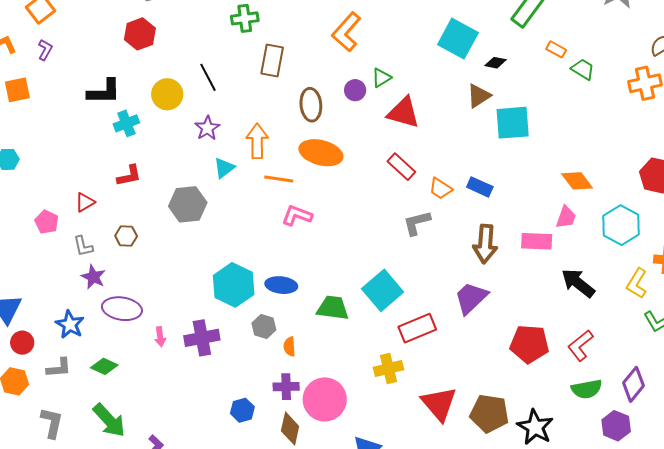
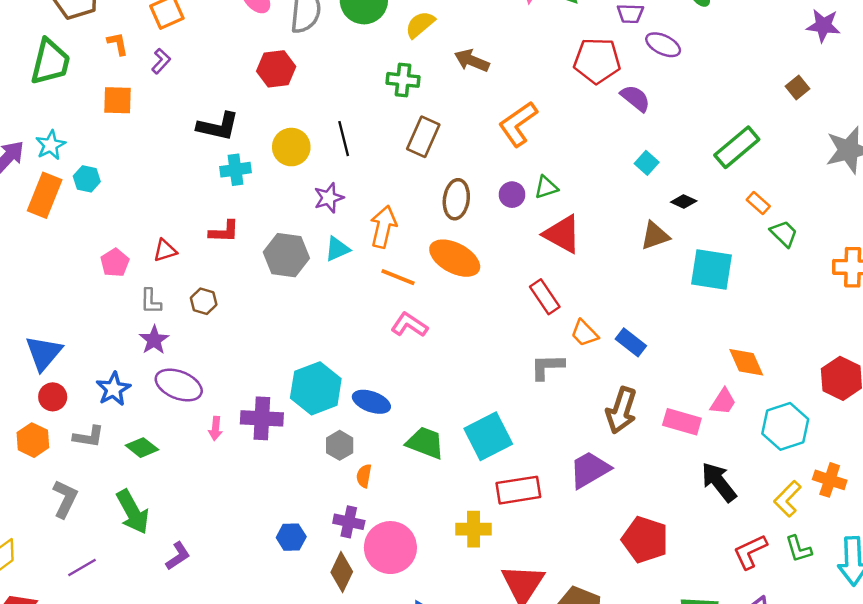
cyan square: (458, 39) -> (647, 163), size x0.5
cyan square: (513, 123) -> (712, 270), moved
gray hexagon: (188, 204) -> (286, 255), moved
purple cross: (202, 338) -> (262, 418), moved
red L-shape: (580, 346) -> (750, 552), moved

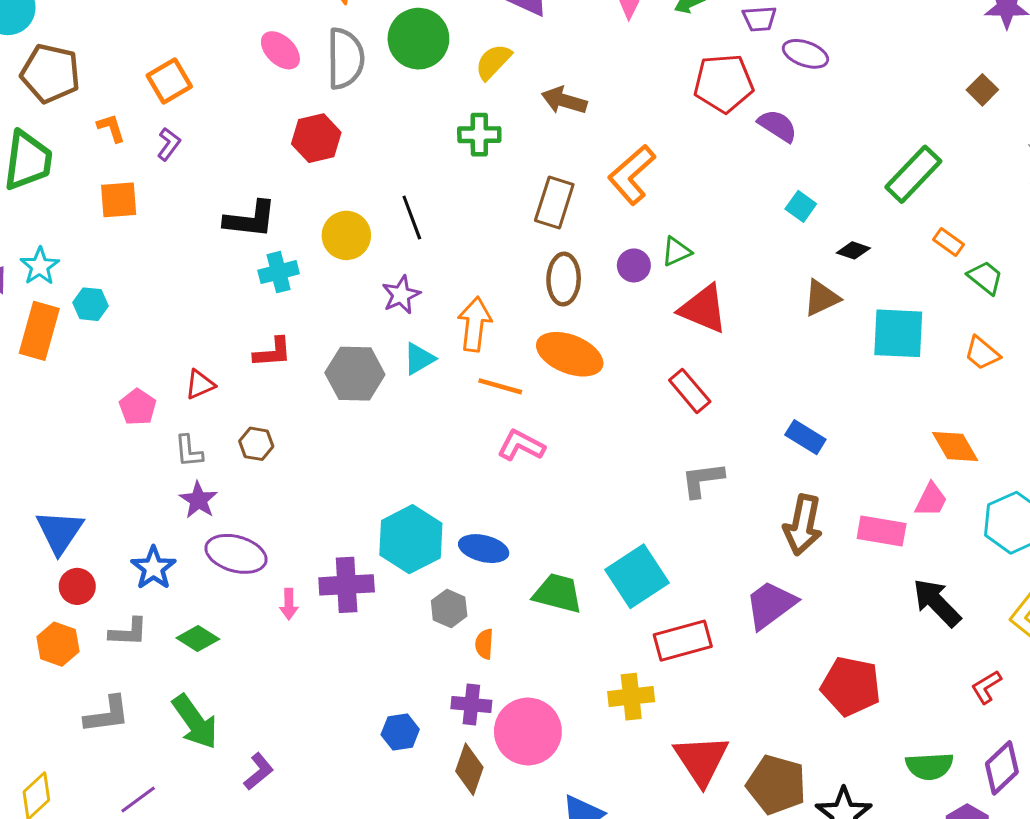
brown rectangle: (423, 137) -> (554, 202), moved
orange trapezoid: (584, 333) -> (982, 353), moved
gray L-shape: (65, 499) -> (107, 715), turned 63
red L-shape: (750, 552) -> (986, 687), size x0.7

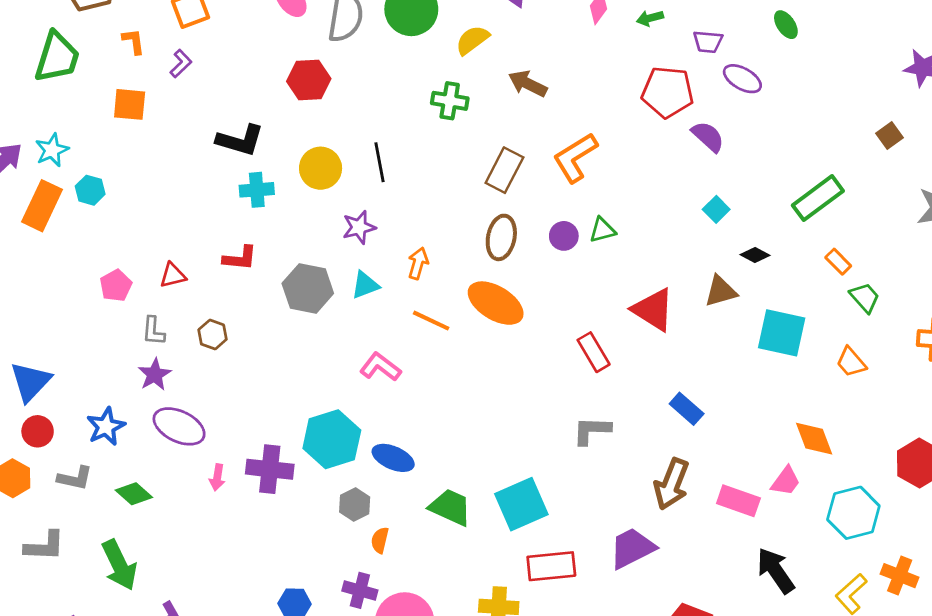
red triangle: (703, 309) -> (653, 310), moved
orange arrow: (475, 324) -> (418, 263), size x0.7
pink L-shape: (521, 445) -> (380, 367), moved

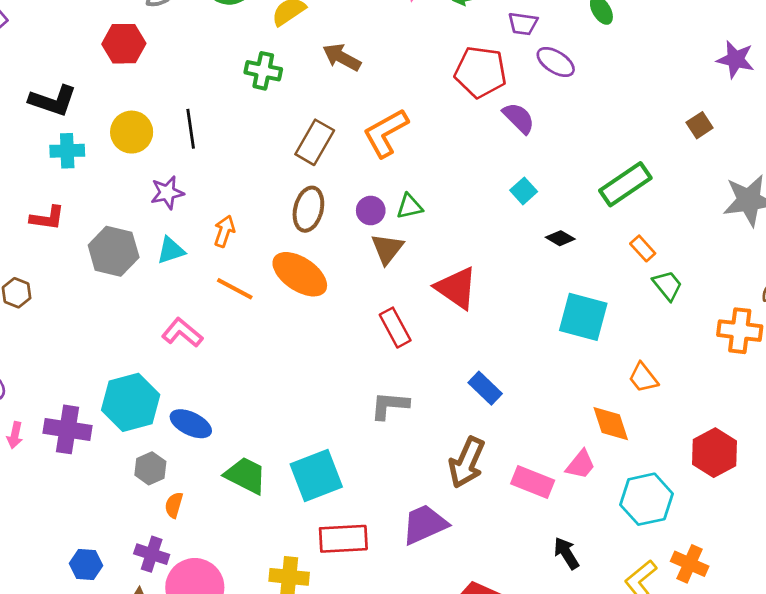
brown triangle: (721, 291) -> (387, 249), moved, turned -39
orange trapezoid: (851, 362) -> (643, 378), moved
black arrow: (776, 571) -> (566, 553), size x0.7

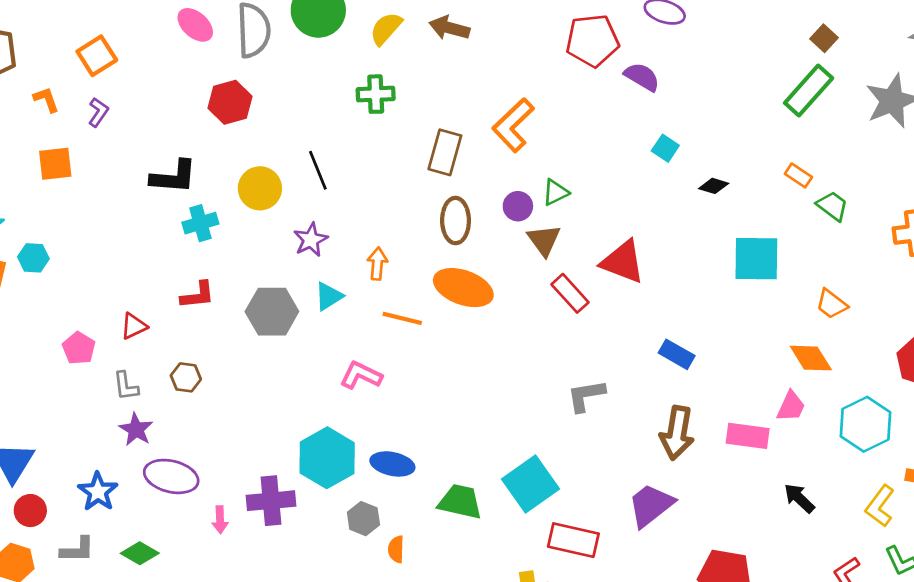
brown arrow: (342, 57) -> (449, 28), moved
green rectangle: (625, 184) -> (809, 91), moved
red rectangle: (395, 328) -> (570, 293), moved
red rectangle: (343, 539) -> (573, 540), turned 30

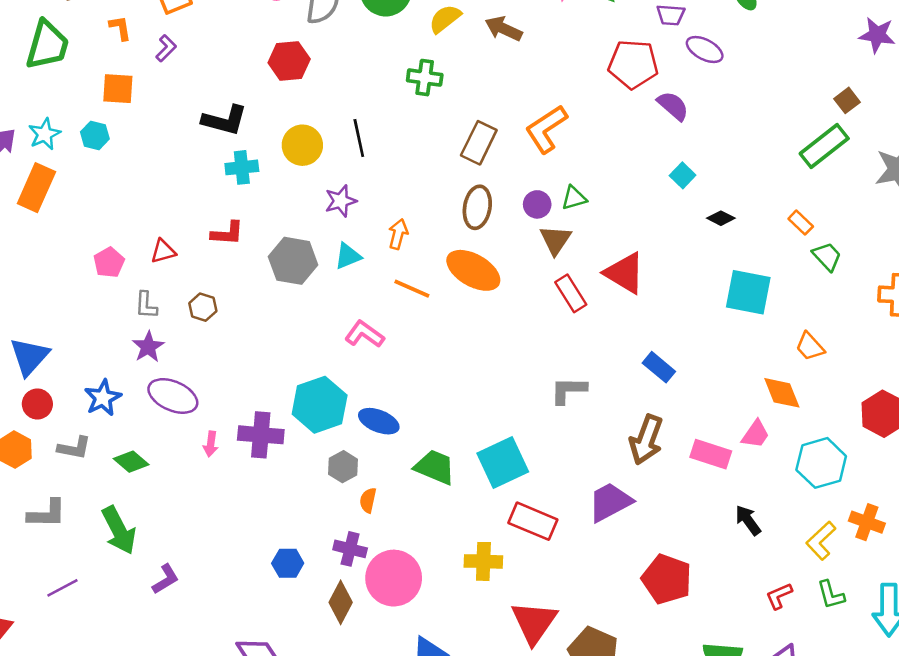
cyan hexagon: (33, 258) -> (95, 135), moved

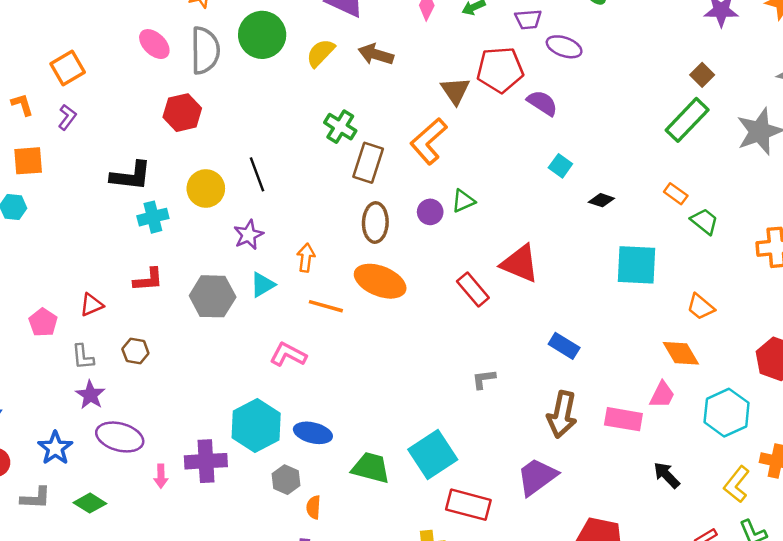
green cross: (425, 78) -> (340, 127), moved, turned 32
brown triangle: (555, 240) -> (455, 91), moved
gray L-shape: (568, 390) -> (484, 379), size x0.7

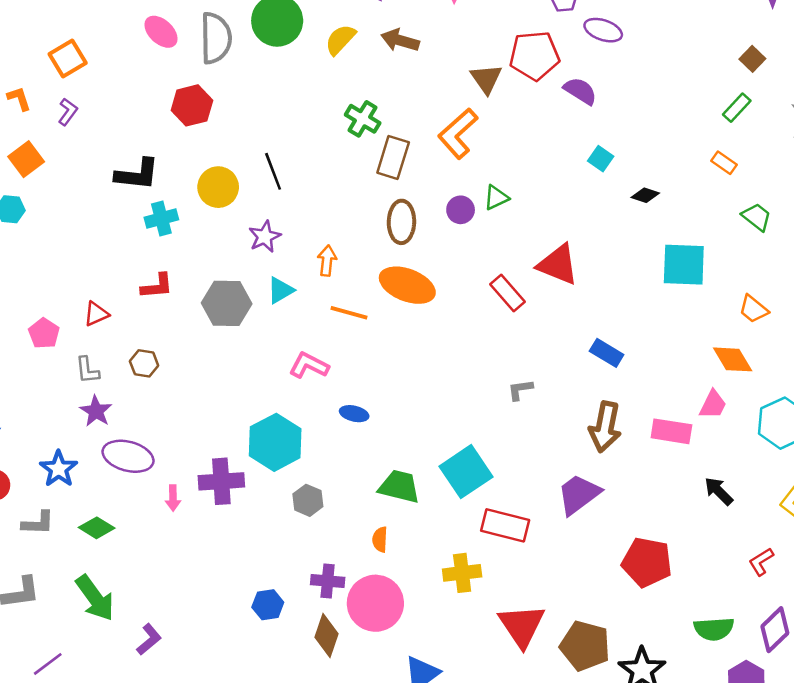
green rectangle: (687, 120) -> (737, 108), size x0.6
orange square: (28, 161) -> (26, 159), turned -32
orange rectangle: (676, 194) -> (724, 163), moved
blue ellipse: (313, 433) -> (354, 414), moved, size x0.7
orange semicircle: (314, 507) -> (380, 539), moved

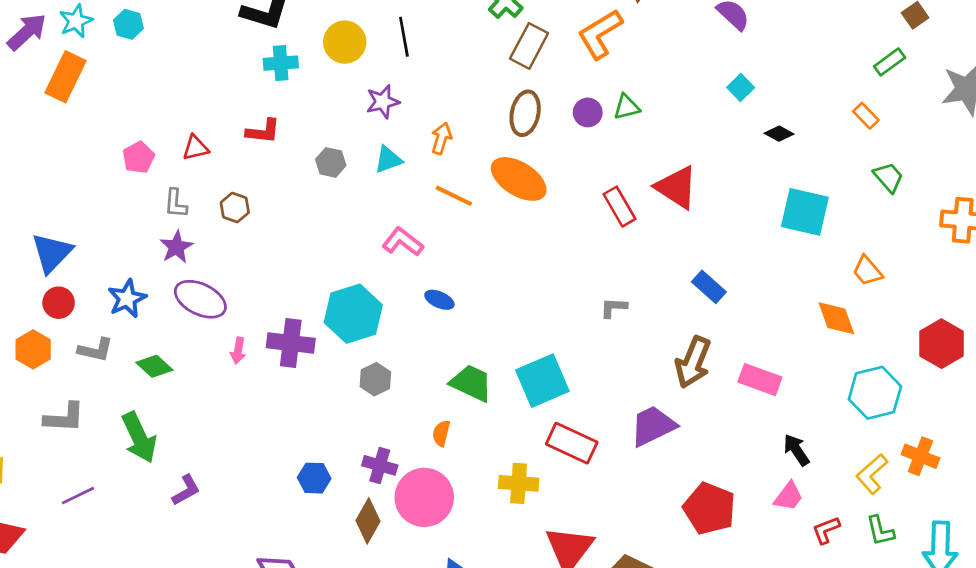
gray hexagon: (227, 303) -> (331, 162), size x0.6
pink trapezoid: (713, 405) -> (789, 496), moved

